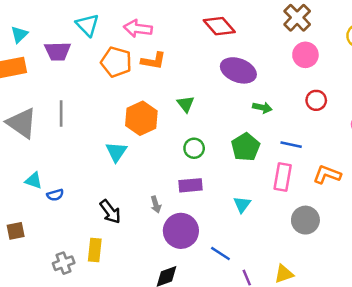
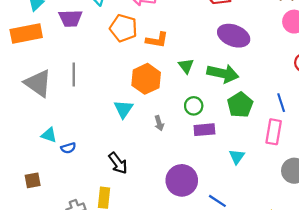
orange L-shape: (153, 61) -> (157, 40), moved
green arrow: (262, 108) -> (223, 73), moved, size x1.8
blue line: (291, 145) -> (281, 103), turned 60
purple rectangle: (190, 185) -> (204, 130), moved
gray arrow: (156, 205) -> (159, 123), moved

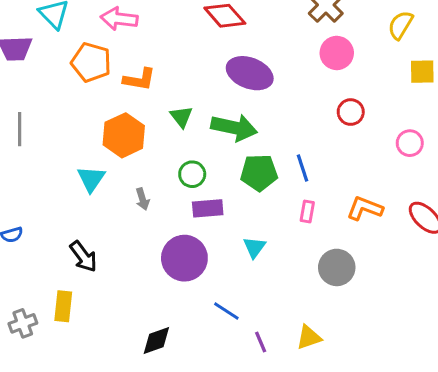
blue line: (281, 103) -> (303, 168), moved
green pentagon: (240, 105) -> (259, 173), turned 30
pink rectangle: (274, 132) -> (307, 212), size x0.6
purple circle: (182, 180) -> (184, 258), moved

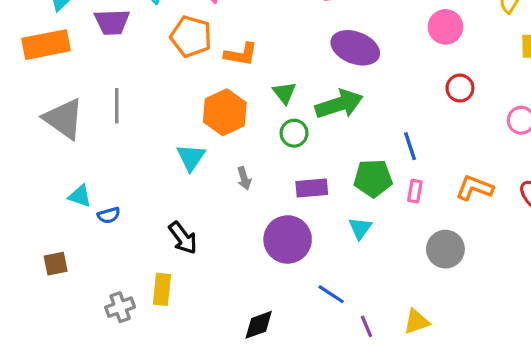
green arrow: (234, 128) -> (339, 104), turned -30
green pentagon: (259, 173) -> (373, 178), moved
green circle: (192, 174) -> (294, 133), moved

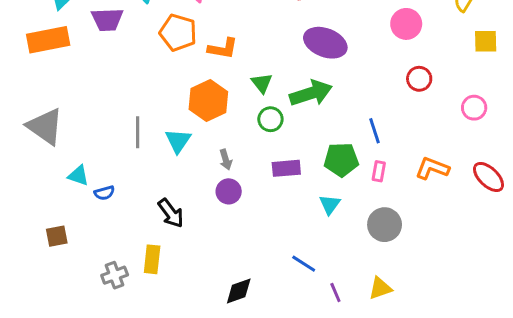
gray line: (117, 106) -> (138, 132), moved
gray triangle: (64, 119) -> (45, 126), moved
purple circle: (288, 239) -> (229, 191), moved, size x0.6
gray circle: (445, 249) -> (385, 225), moved

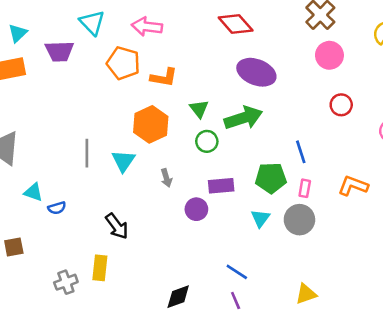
purple circle: (229, 191) -> (196, 209), moved
gray circle: (385, 225) -> (299, 220), moved
purple line: (335, 292) -> (236, 300), moved

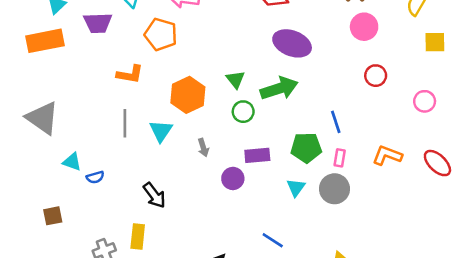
orange L-shape: (164, 77) -> (130, 74), moved

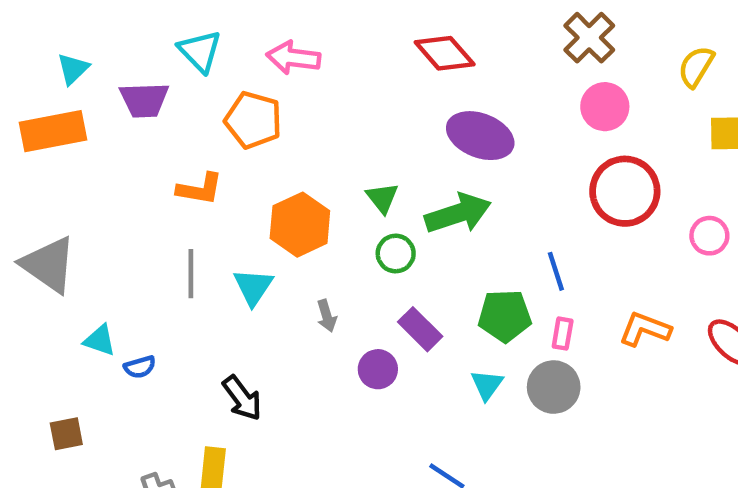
red circle: (376, 76) -> (625, 191), size x1.8
purple rectangle: (257, 155) -> (420, 329), turned 50

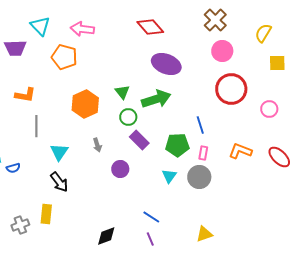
orange L-shape: (200, 189) -> (25, 95), moved
cyan triangle: (253, 287) -> (59, 152), moved
purple rectangle: (420, 329) -> (139, 140), moved

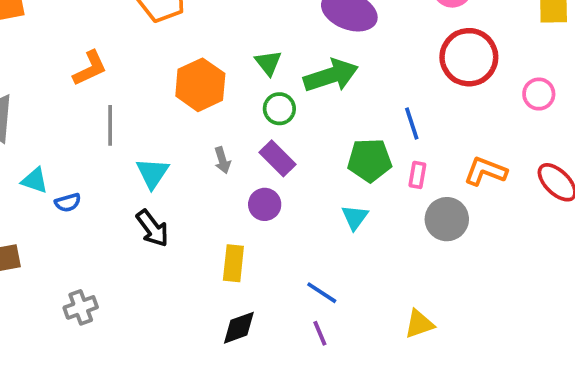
orange L-shape: (25, 95) -> (90, 68), turned -35
purple rectangle: (139, 140) -> (278, 158), moved
gray circle: (199, 177) -> (447, 219), moved
yellow rectangle: (46, 214) -> (233, 263), moved

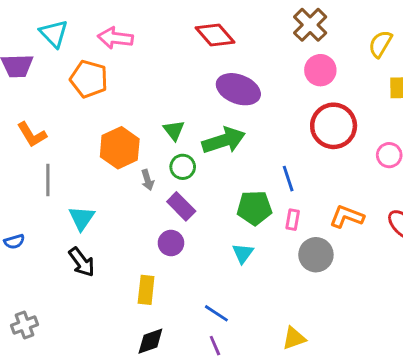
orange L-shape: (90, 68) -> (32, 135), turned 84
gray arrow: (222, 160) -> (148, 180), moved

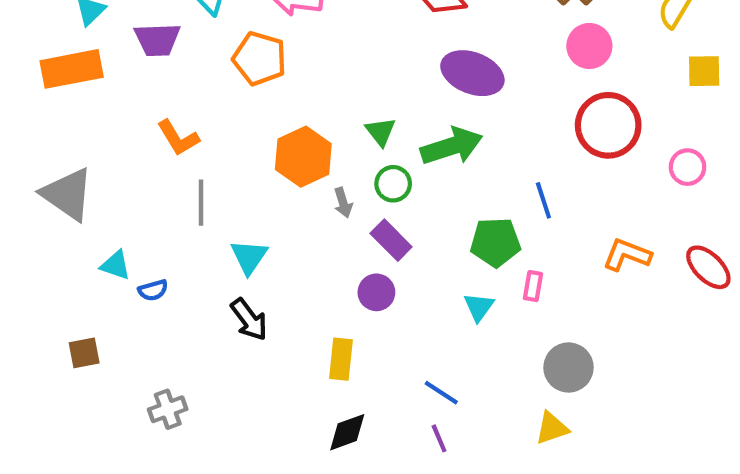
pink rectangle: (293, 220) -> (533, 286), moved
gray circle: (316, 255) -> (568, 367), moved

